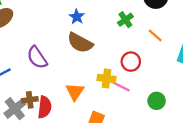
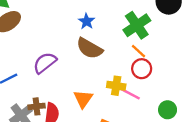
green cross: (125, 20) -> (137, 25), size x1.6
orange line: (155, 35) -> (139, 51), moved
purple semicircle: (37, 57) -> (45, 63), turned 85

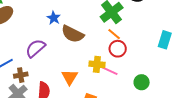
blue star: (87, 21) -> (54, 18), moved
brown cross: (37, 106) -> (21, 75), moved

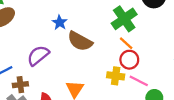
yellow cross: (97, 64) -> (116, 76), moved
pink line: (109, 70) -> (139, 81), moved

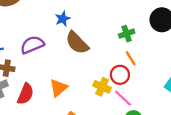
green cross: (124, 19) -> (127, 34), size x0.6
orange line: (126, 43) -> (131, 58), moved

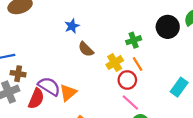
brown semicircle: (77, 43) -> (86, 49), size x0.7
purple semicircle: (32, 45) -> (49, 86), moved, turned 55
yellow cross: (102, 87) -> (115, 63), moved, turned 35

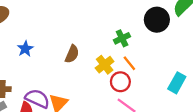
blue star: (72, 26) -> (25, 49), moved
brown semicircle: (86, 49) -> (72, 54), turned -105

